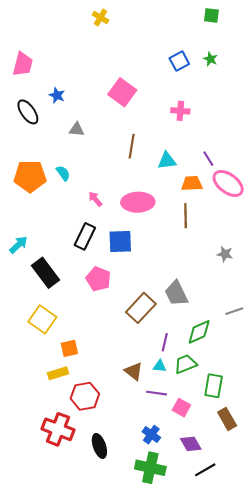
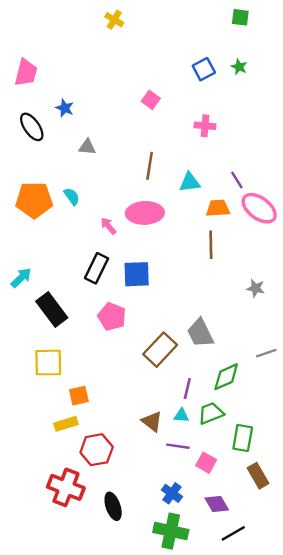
pink square: (122, 92) -> (151, 100), moved, size x0.6
pink ellipse: (138, 202) -> (145, 213), moved
yellow square: (42, 319) -> (48, 363), turned -36

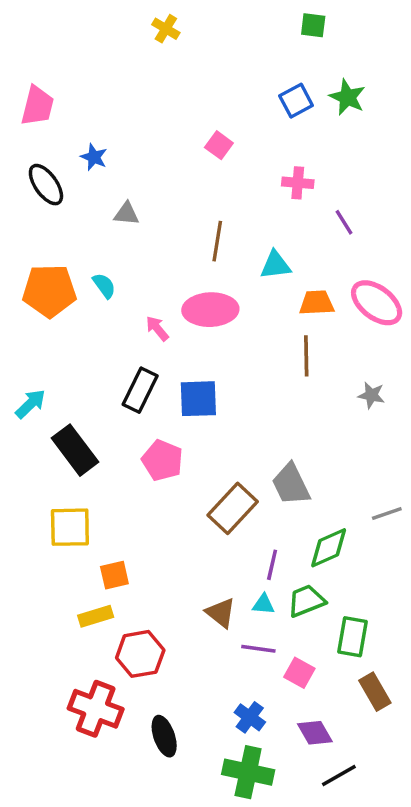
green square: (240, 17) -> (313, 25), moved
green star: (239, 67) -> (347, 97), size x1.5
purple line: (237, 180) -> (344, 222), moved
gray star: (256, 288) -> (371, 395), moved

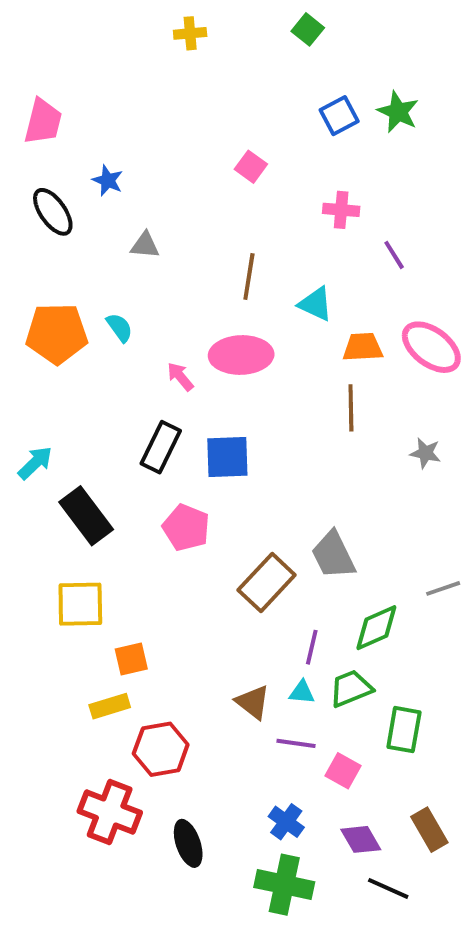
green square: (313, 25) -> (308, 29), moved, turned 32
yellow cross: (166, 29) -> (190, 33), turned -36
cyan triangle: (275, 265) -> (316, 304), turned 32
brown rectangle: (375, 692) -> (429, 830), moved
black line: (339, 776) -> (388, 888), turned 54

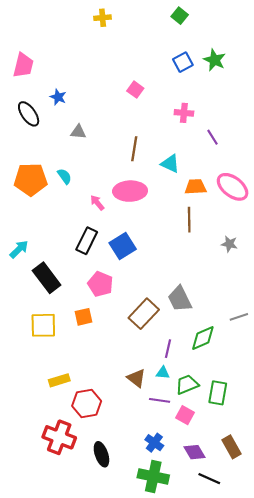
green square: (308, 29) -> (180, 16), moved
blue square: (227, 457) -> (123, 246), turned -30
orange square: (131, 659) -> (84, 317), moved
green trapezoid: (351, 688) -> (187, 384), moved

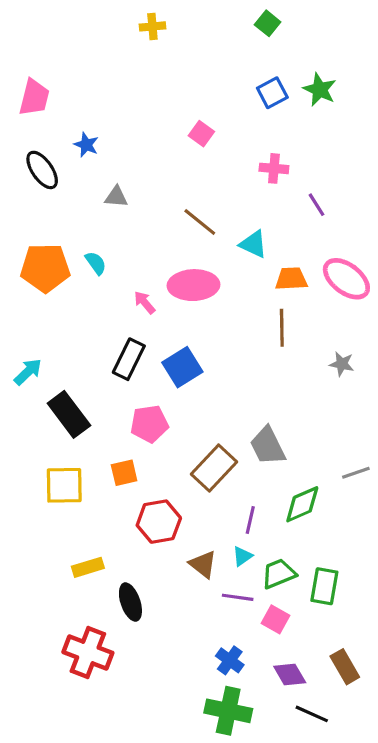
brown line: (134, 149) -> (200, 222), turned -60
pink pentagon: (100, 284) -> (149, 424), turned -30
cyan triangle: (163, 373) -> (242, 556), turned -40
red hexagon: (87, 404) -> (159, 522), moved
black ellipse: (101, 454) -> (130, 602), moved

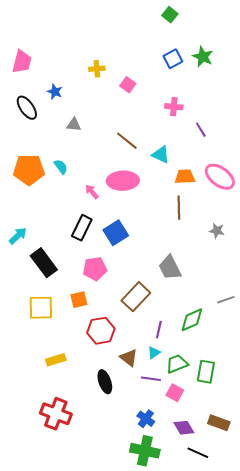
yellow cross: (152, 26) -> (97, 69), moved
gray trapezoid: (268, 446) -> (170, 268), moved
black ellipse: (130, 602) -> (105, 382), moved
brown rectangle: (345, 667) -> (219, 423), turned -40

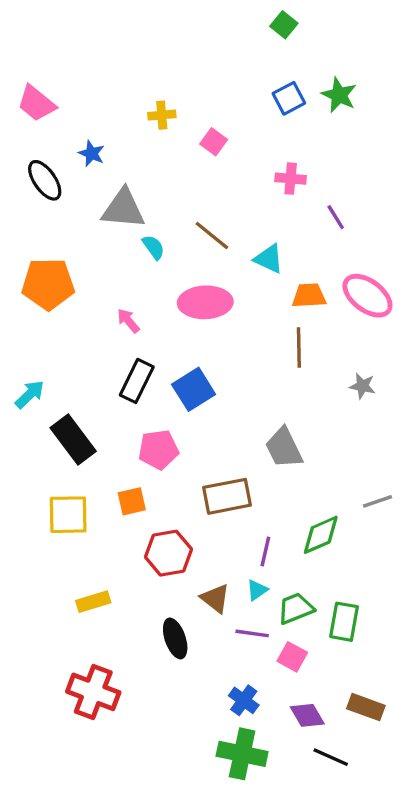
pink trapezoid: (22, 62) -> (36, 103), turned 115
gray triangle: (74, 125) -> (123, 209), size x1.8
cyan semicircle: (61, 167) -> (153, 247), moved
pink arrow: (92, 192) -> (128, 321), moved
brown rectangle: (136, 297) -> (227, 496), turned 36

